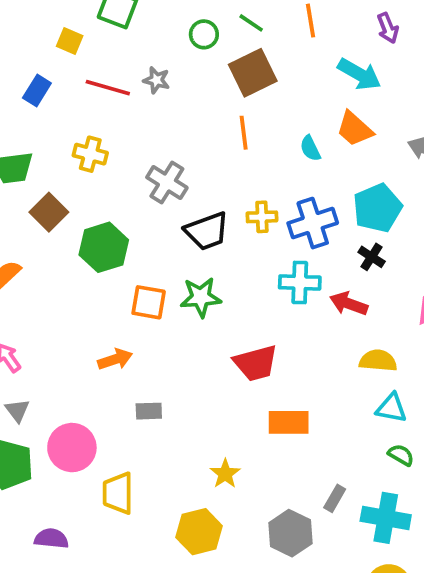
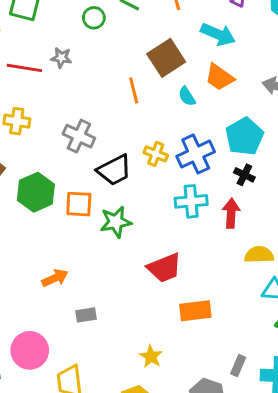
brown square: (253, 73) -> (166, 58), moved
yellow cross: (262, 217) -> (156, 154), turned 30
orange square: (149, 302) -> (79, 204), moved
red arrow: (349, 304) -> (231, 213), turned 80

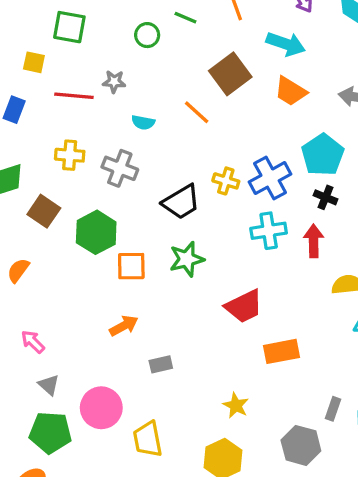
orange line: (134, 90) -> (197, 112), turned -30
cyan semicircle: (187, 96) -> (143, 122), moved, turned -42
gray cross: (79, 136) -> (120, 168), moved
orange square: (79, 204) -> (131, 266), moved

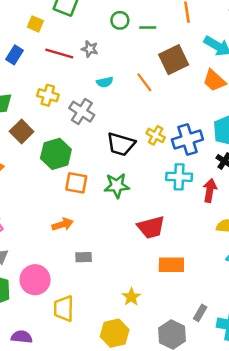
green line: (185, 18) -> (148, 28), moved, turned -35
cyan semicircle: (143, 122) -> (105, 82), turned -35
black trapezoid: (181, 202) -> (121, 144), turned 36

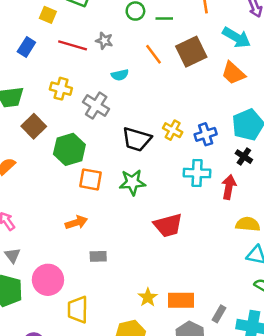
orange line: (144, 82) -> (154, 54), moved
blue cross: (187, 140) -> (206, 134), size x0.7
orange rectangle: (171, 265) -> (181, 300), moved

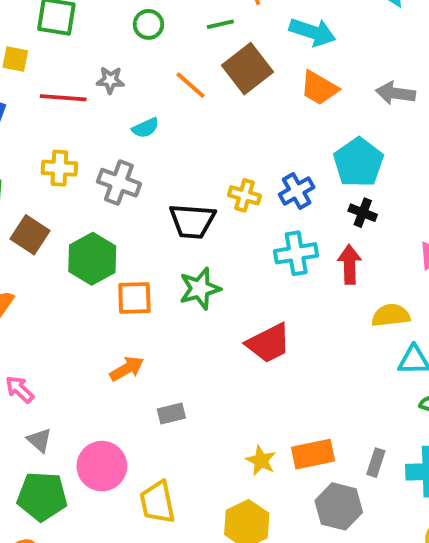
green line: (164, 18) -> (220, 24), moved

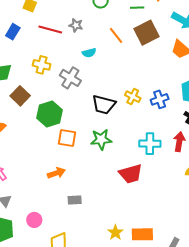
cyan cross: (296, 253) -> (150, 144), moved
pink circle: (102, 466) -> (34, 220), size x0.6

